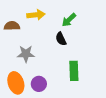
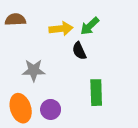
yellow arrow: (36, 15) -> (61, 29), moved
brown semicircle: (12, 26) -> (15, 20), moved

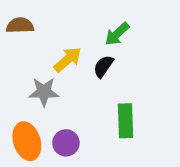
yellow arrow: (61, 29) -> (68, 59), moved, turned -35
black semicircle: (79, 51) -> (103, 66), turned 60

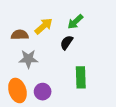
brown semicircle: (20, 25) -> (20, 35), moved
yellow arrow: (68, 59) -> (44, 26), moved

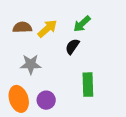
brown semicircle: (20, 35) -> (22, 27), moved

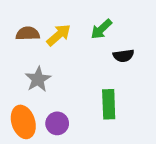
black semicircle: (72, 46) -> (123, 56), moved, turned -133
gray star: (31, 64) -> (38, 79), turned -30

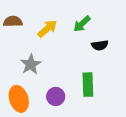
brown semicircle: (28, 34) -> (13, 21), moved
purple circle: (57, 123) -> (56, 96), moved

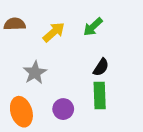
black semicircle: (100, 45) -> (101, 67), moved, turned -49

